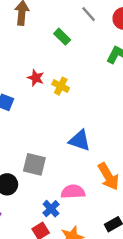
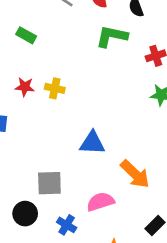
green rectangle: (62, 37) -> (26, 35), moved
blue cross: (51, 209) -> (67, 225), moved

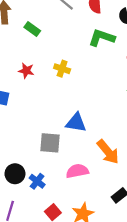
yellow cross: (55, 88) -> (62, 69), moved
gray square: (49, 183) -> (50, 143), moved
blue cross: (67, 225) -> (37, 181), moved

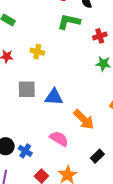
gray square: (50, 143) -> (27, 89), moved
pink semicircle: (77, 171) -> (59, 139), turned 48

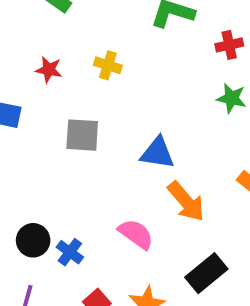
blue triangle: (54, 97) -> (157, 153), moved
black rectangle: (97, 156) -> (206, 273), size x1.5

